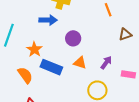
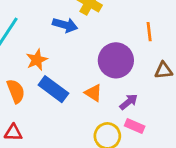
purple circle: (73, 38) -> (116, 60), moved, size x1.6
pink rectangle: (128, 74) -> (135, 126), moved

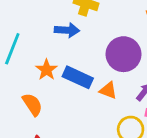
blue rectangle: (53, 89) -> (78, 77), moved

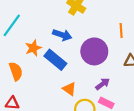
blue arrow: (67, 30) -> (62, 35), moved
orange triangle: (108, 90) -> (69, 89), moved

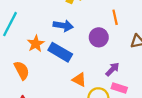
orange line: (121, 31) -> (115, 17), moved
purple circle: (94, 51) -> (99, 37), size x0.7

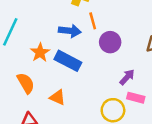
orange line: (115, 17) -> (93, 21), moved
orange triangle: (79, 80) -> (58, 97), moved

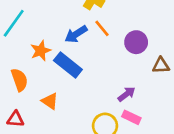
orange line: (93, 21) -> (102, 28), turned -35
blue arrow: (70, 31) -> (76, 34), turned 130
purple circle: (110, 42) -> (136, 42), moved

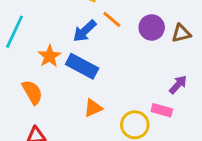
brown triangle: (161, 65) -> (181, 33), moved
purple arrow: (127, 94) -> (178, 85), moved
orange triangle: (50, 101) -> (93, 108), moved, turned -48

